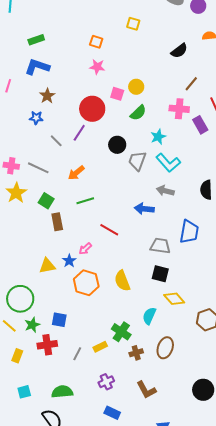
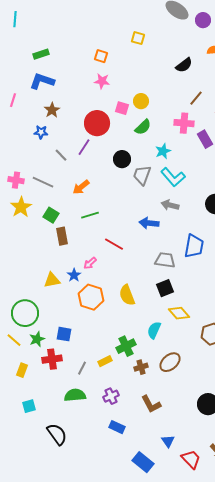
black square: (160, 274) -> (165, 288), turned -36
green cross: (121, 332) -> (126, 346), turned 30
brown ellipse: (165, 348) -> (170, 362), turned 30
green semicircle: (62, 392) -> (75, 395), moved

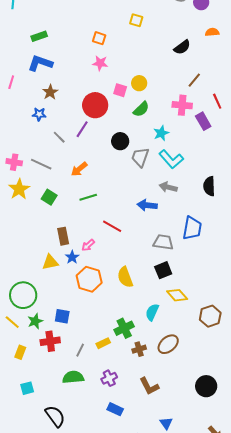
brown rectangle: (62, 236) -> (63, 236), moved

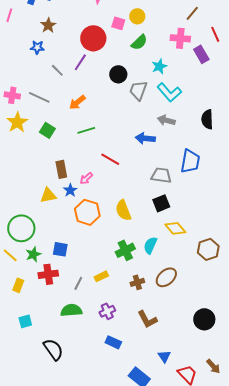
green cross: (124, 328) -> (125, 250), moved

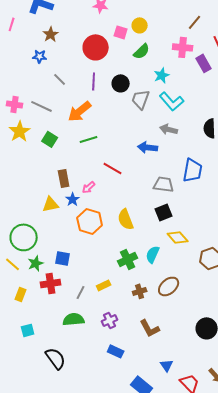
purple line: (80, 62) -> (94, 81), moved, turned -30
orange arrow: (77, 102) -> (80, 111), size x1.4

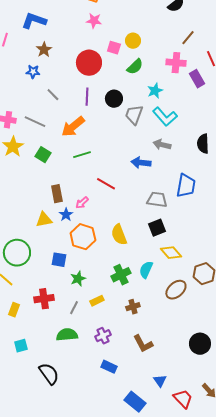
blue square: (63, 258) -> (59, 260), moved
green star: (36, 263) -> (78, 279), moved
brown ellipse: (169, 286) -> (176, 290), moved

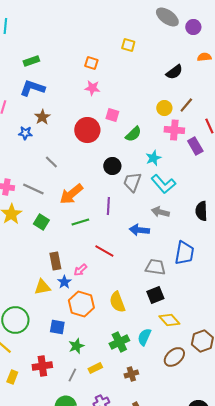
yellow circle: (133, 41) -> (164, 108), moved
blue star: (33, 72) -> (25, 133), moved
purple line: (87, 97) -> (108, 206), moved

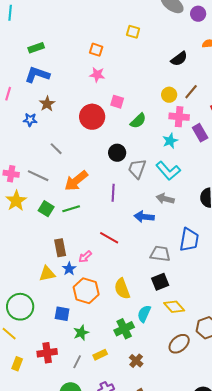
cyan star: (153, 158) -> (170, 141), moved
green line: (80, 222) -> (71, 209), moved
cyan semicircle: (144, 337) -> (144, 314), moved
brown cross: (131, 374) -> (136, 361), turned -32

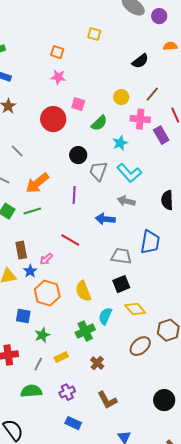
yellow circle: (169, 95) -> (121, 97), moved
cyan star: (170, 141) -> (120, 143), moved

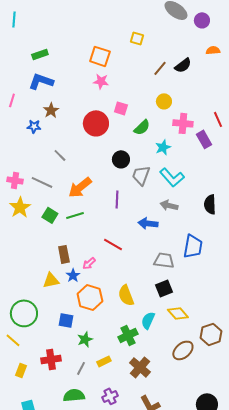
orange square: (57, 52) -> (100, 56), size x1.5
brown line: (152, 94) -> (160, 68), moved
brown cross: (97, 363) -> (140, 367), size x1.5

